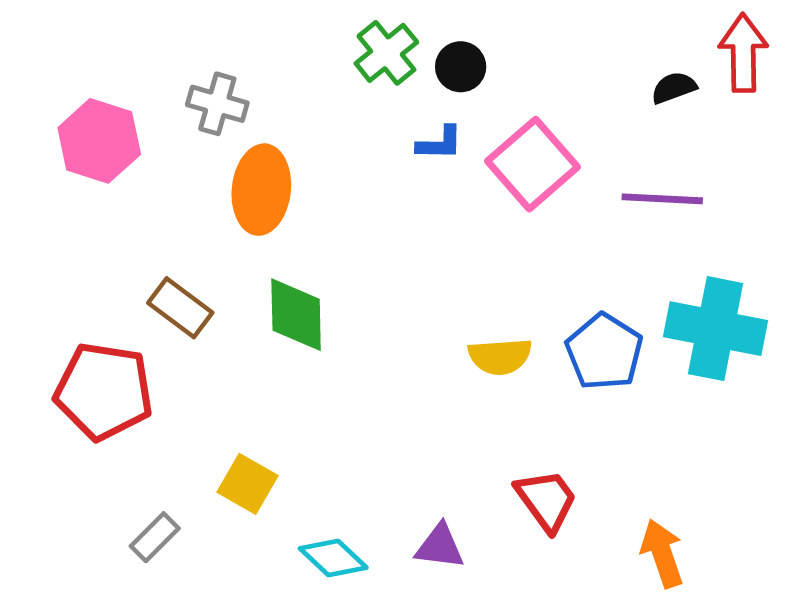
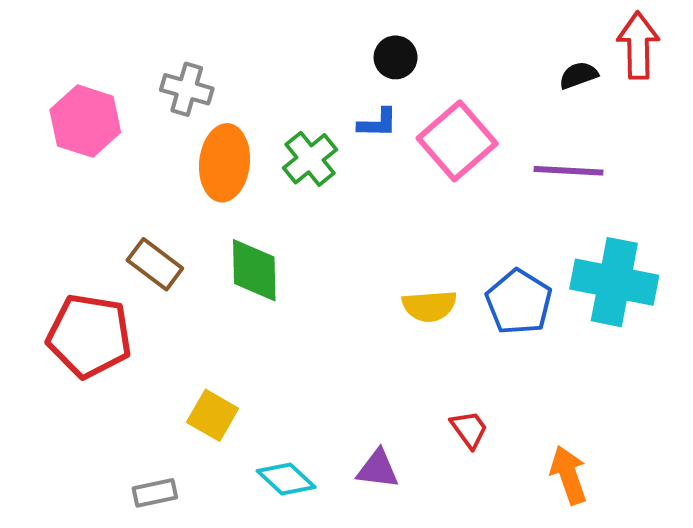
green cross: (386, 53) -> (310, 159), moved
red trapezoid: (546, 500) -> (469, 429), size x0.7
gray rectangle: (155, 537) -> (155, 493), moved, turned 33

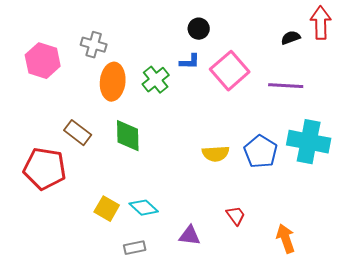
cyan diamond: (286, 479) -> (144, 208), moved
gray rectangle: (155, 493) -> (135, 248), moved

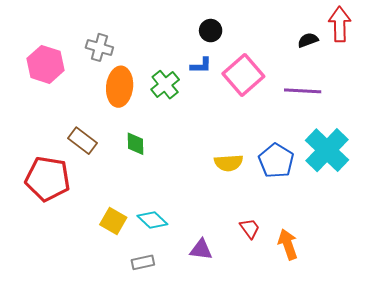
green diamond: (128, 136) -> (135, 144), size x0.7
cyan cross: (309, 142) -> (327, 150), turned 33
orange arrow: (286, 239) -> (288, 244), moved

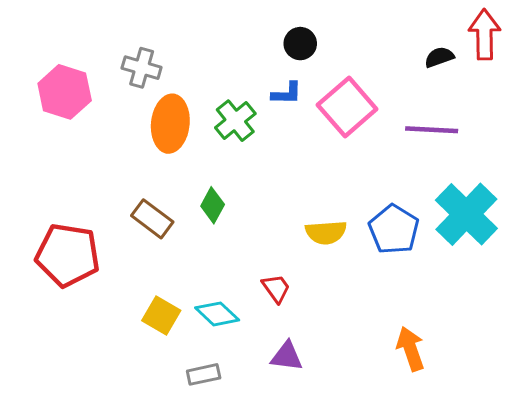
brown rectangle: (83, 141) -> (152, 219), moved
green diamond: (135, 144) -> (213, 205), moved, turned 30
red trapezoid: (250, 228) -> (276, 288), moved

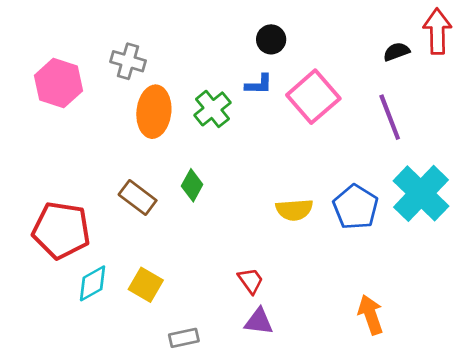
purple line: (432, 130) -> (390, 117), turned 66
red trapezoid: (276, 288) -> (251, 281), moved
cyan diamond: (217, 314) -> (93, 283), moved, turned -72

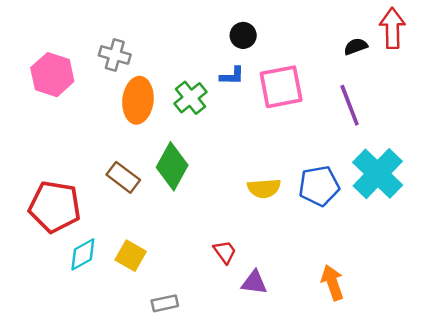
pink square: (313, 97) -> (281, 87), turned 30
green diamond: (192, 185) -> (172, 166), size x1.6
blue pentagon: (356, 207) -> (319, 186), turned 30
purple triangle: (259, 322) -> (254, 283), moved

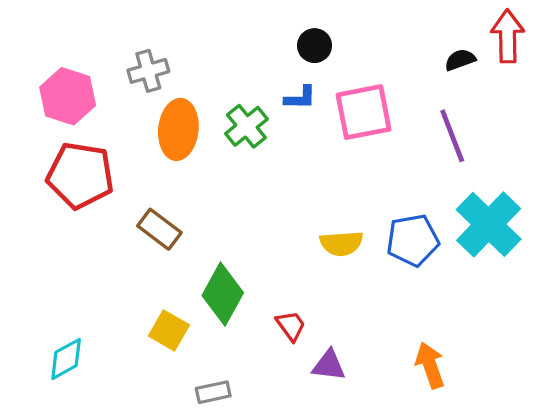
gray cross: (115, 55) -> (148, 71), turned -32
green diamond: (172, 166) -> (223, 294), moved
red pentagon: (55, 207) -> (80, 175), moved
cyan diamond: (83, 254) -> (66, 359), moved

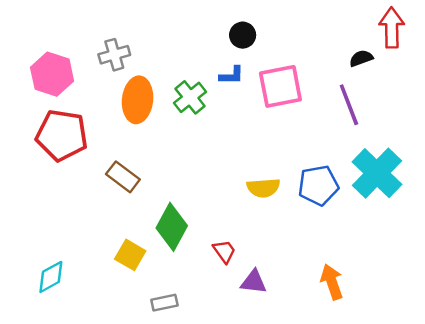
black semicircle: (460, 60) -> (361, 58), moved

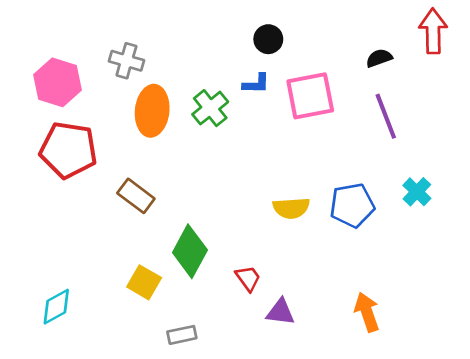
gray cross: (114, 55) -> (126, 61), turned 32
black semicircle: (361, 58) -> (379, 58), moved
cyan cross: (377, 173) -> (417, 192), size x0.5

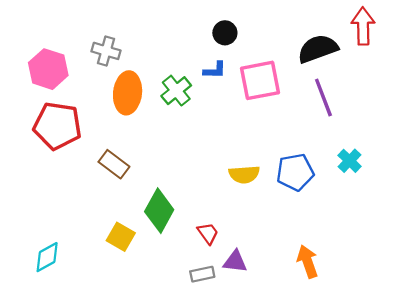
black semicircle: (379, 58) -> (318, 49), size x1.8
gray rectangle: (182, 335) -> (202, 274), moved

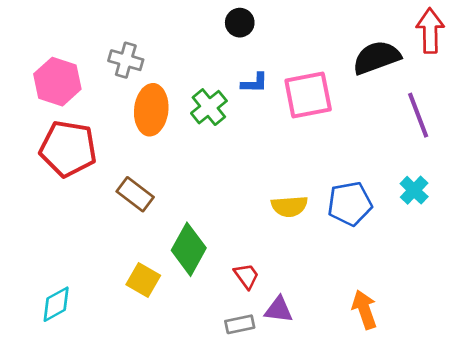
black circle: (225, 33) -> (240, 23), moved
purple line: (323, 97) -> (418, 115), moved

